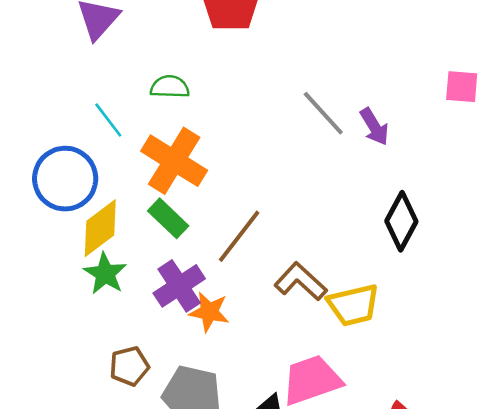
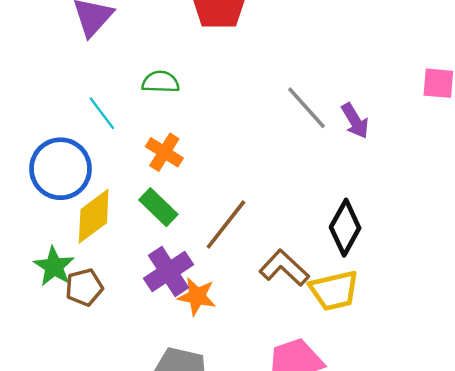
orange cross: (174, 161) -> (164, 152), size x0.6
black diamond: (401, 221) -> (345, 228), moved
green star: (105, 274) -> (54, 266), moved
brown pentagon: (129, 366) -> (84, 287), moved

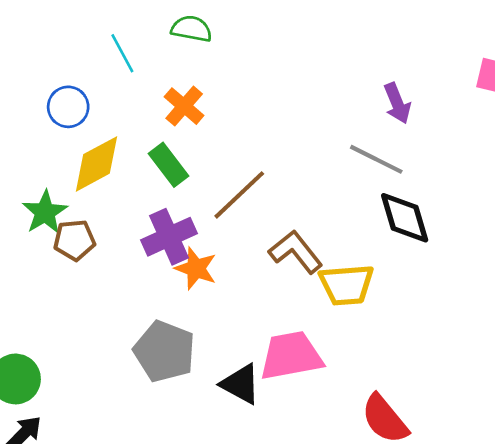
gray line: (307, 108) -> (376, 159), moved, turned -30
blue circle: (60, 169) -> (68, 107), size x0.6
black diamond: (345, 228) -> (405, 218), moved, turned -54

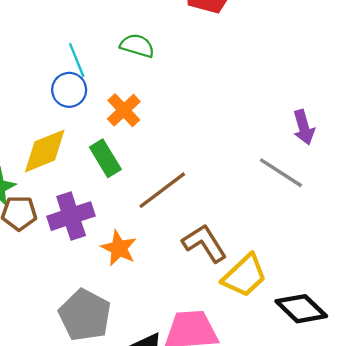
blue circle: (68, 107) -> (69, 90), moved
black diamond: (405, 218) -> (301, 309), moved, turned -36
purple cross: (169, 237) -> (71, 216), moved
yellow trapezoid: (346, 285) -> (244, 276), turned -45

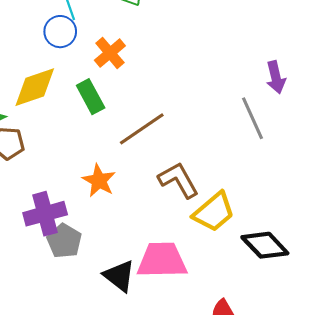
gray line: (281, 173) -> (253, 118), turned 30
purple cross: (71, 216) -> (45, 214), moved
gray pentagon: (85, 315) -> (64, 241), size x0.7

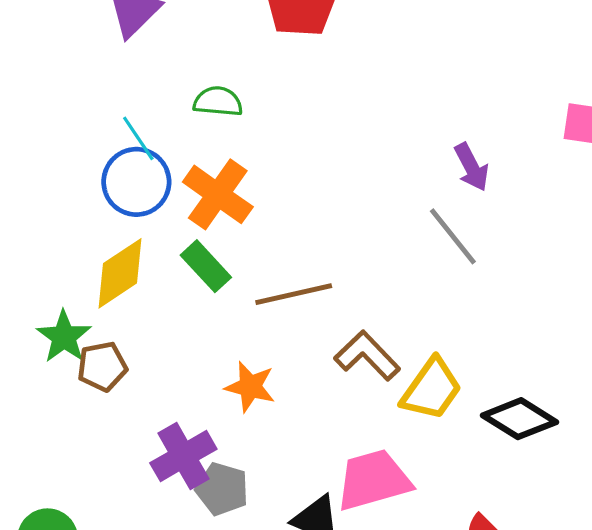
blue circle: (60, 32) -> (136, 182), size x1.4
orange cross: (110, 53) -> (218, 194), size x1.4
brown line: (142, 129) -> (294, 294), turned 36

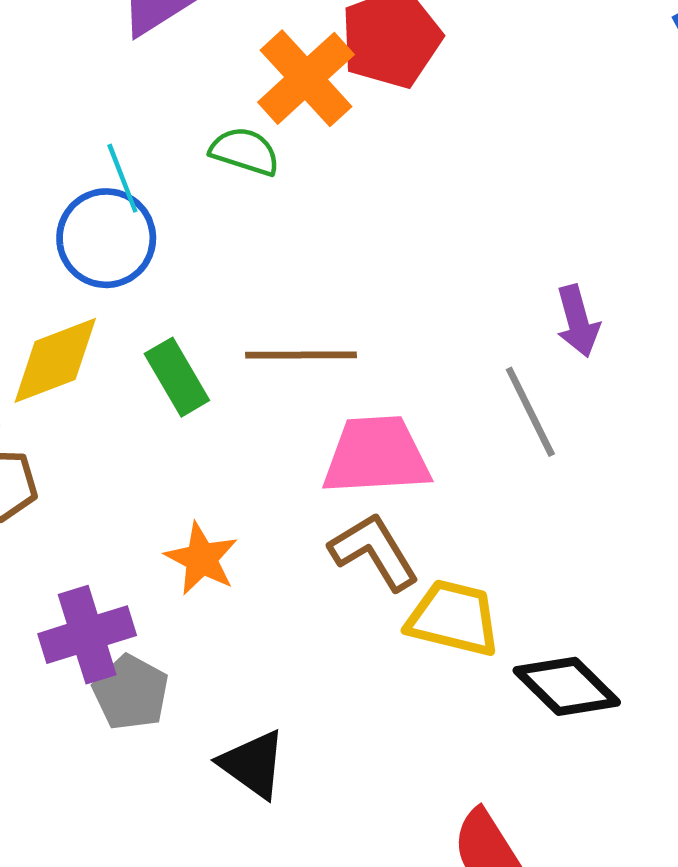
orange cross: (218, 194) -> (306, 78), moved
brown line: (294, 294) -> (301, 355), moved
yellow trapezoid: (432, 389) -> (453, 618), turned -124
pink trapezoid: (373, 480) -> (376, 455), moved

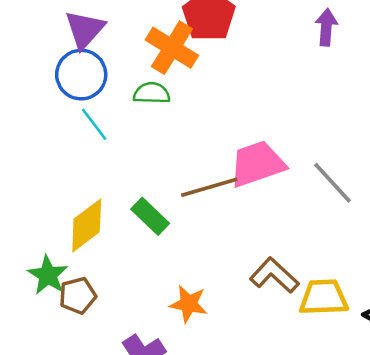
blue circle: (106, 238) -> (81, 75), moved
purple arrow: (578, 321) -> (326, 27), moved, turned -144
pink trapezoid: (376, 455) -> (257, 164), moved

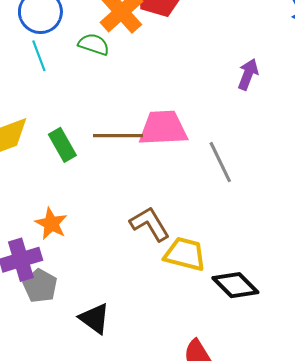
purple arrow: (326, 27) -> (248, 74), moved
orange star: (189, 304) -> (51, 224), moved

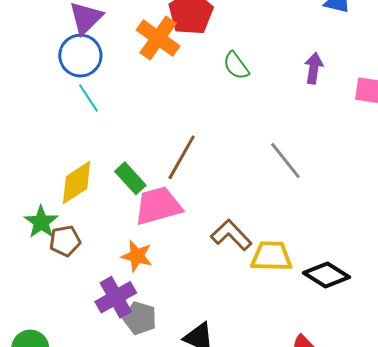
green semicircle: (94, 44) -> (236, 66), moved, turned -132
purple arrow: (248, 74) -> (314, 68), moved
pink trapezoid: (163, 128) -> (158, 206), moved
brown line: (118, 136) -> (182, 157), turned -48

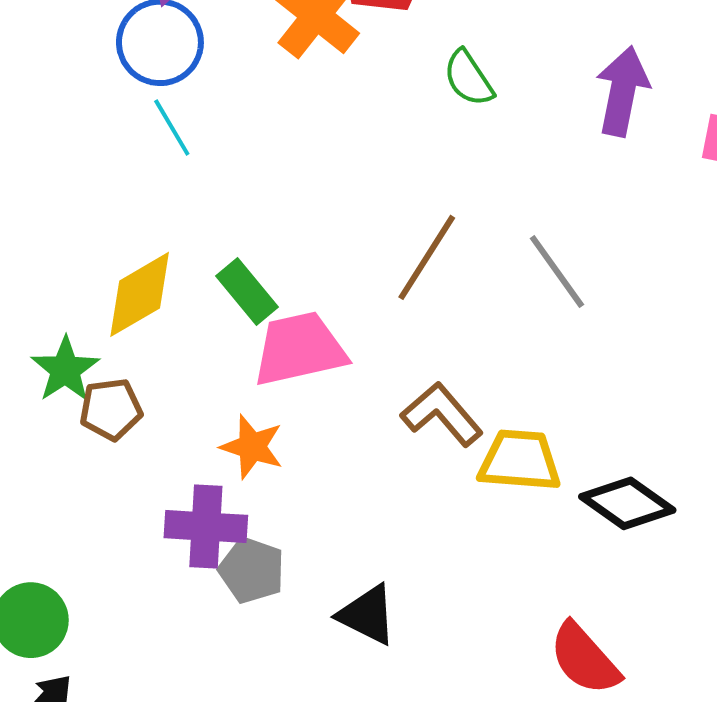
purple arrow: (314, 68) -> (622, 91), size x1.4
brown line: (182, 157) -> (427, 257), moved
purple cross: (116, 297) -> (206, 527), turned 30

